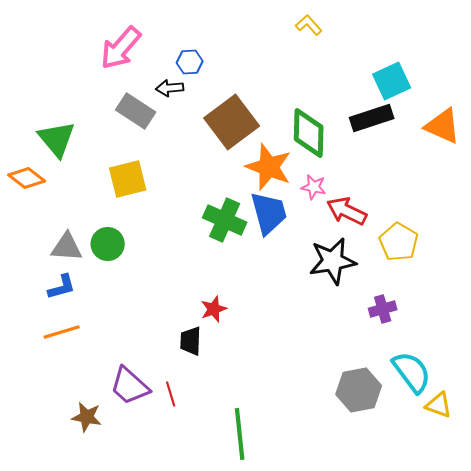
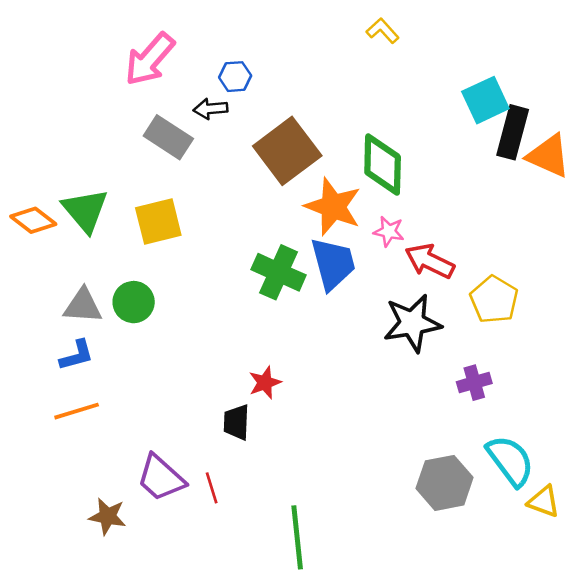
black rectangle: (372, 118) -> (513, 132), moved, turned -57
green triangle: (57, 139) -> (85, 210), moved

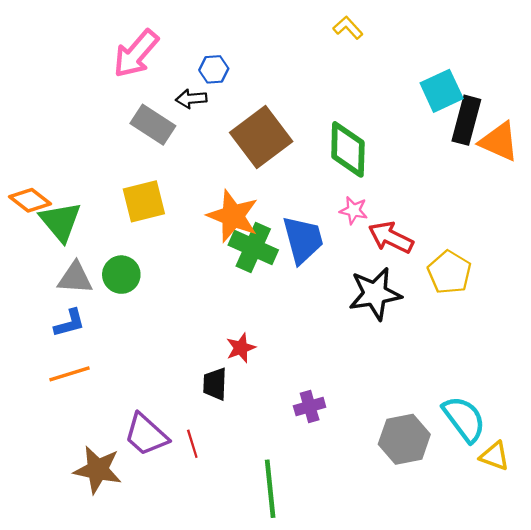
orange star: (333, 207) -> (233, 216), moved
green triangle: (85, 210) -> (60, 222), moved
purple cross: (474, 383) -> (310, 406), moved
brown star: (108, 516) -> (98, 470), size x1.4

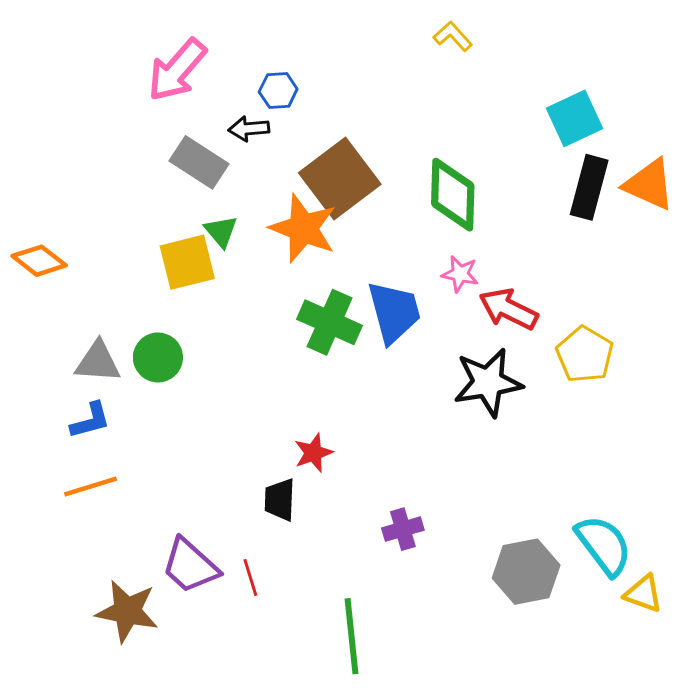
black rectangle: (466, 120) -> (589, 187), moved
orange star: (233, 216) -> (303, 228), moved
green triangle: (60, 222) -> (221, 231), moved, size x0.6

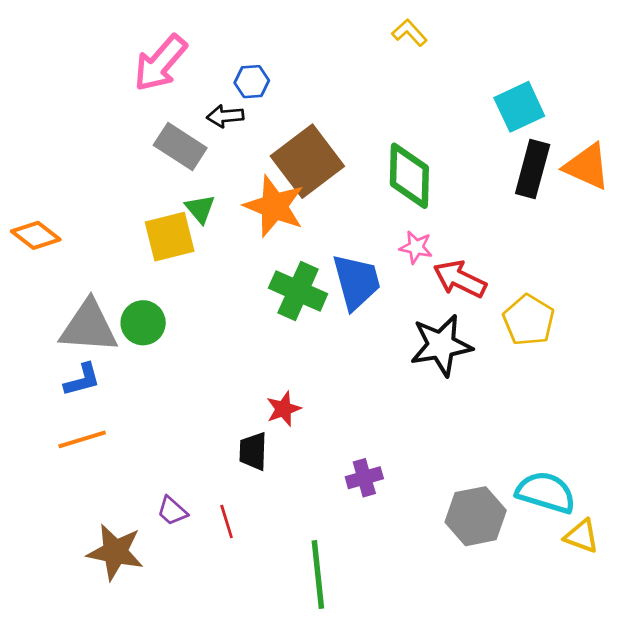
gray triangle: (98, 362) -> (89, 327), size x1.4
cyan semicircle: (604, 545) -> (546, 492), turned -36
purple trapezoid: (190, 566) -> (172, 511), size x0.6

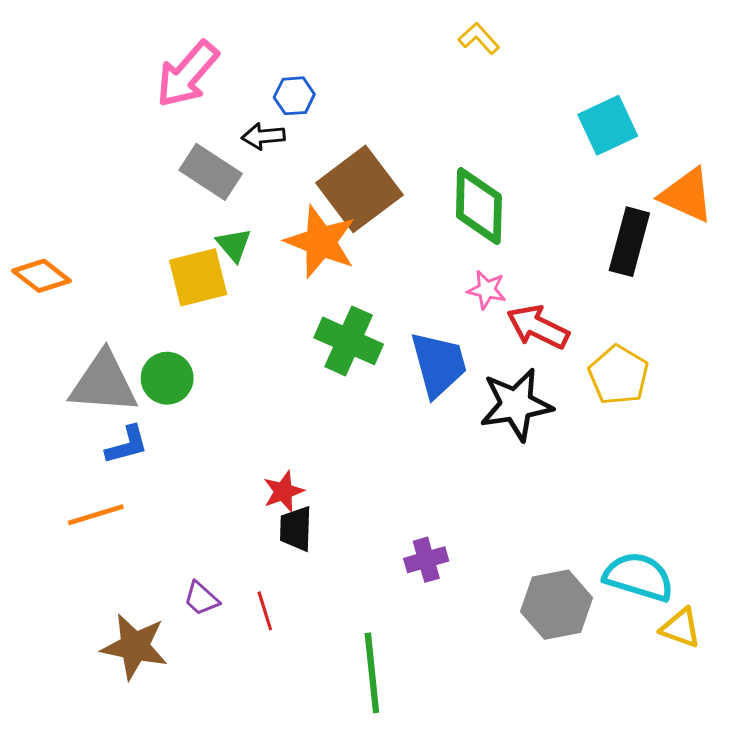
black rectangle: (533, 169) -> (629, 242), moved
blue trapezoid: (356, 282) -> (439, 364), moved
blue L-shape: (82, 380) -> (127, 445), moved
red star: (284, 409) -> (283, 491), moved

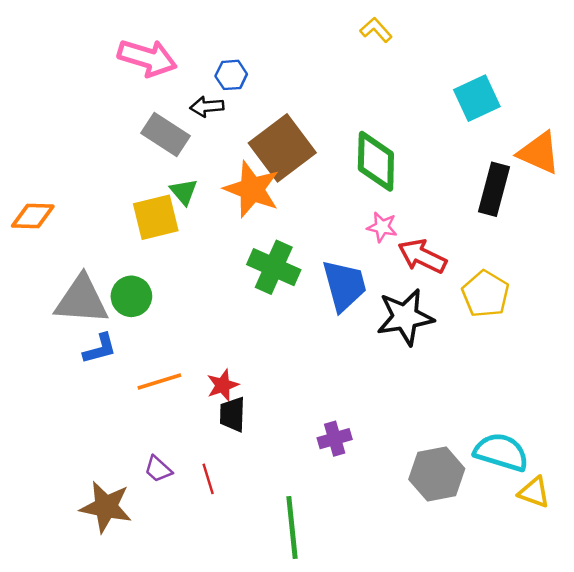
pink arrow: (187, 74) -> (147, 58), turned -114
orange diamond: (41, 276) -> (33, 216), turned -36
orange line: (96, 515) -> (159, 382), moved

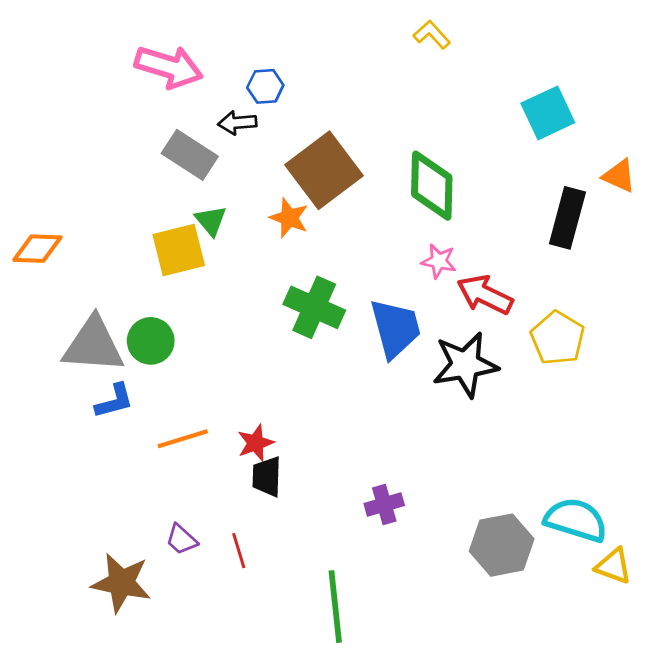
orange triangle: (539, 153) -> (619, 176), size x0.7
orange star: (252, 189) -> (289, 218), size x0.6

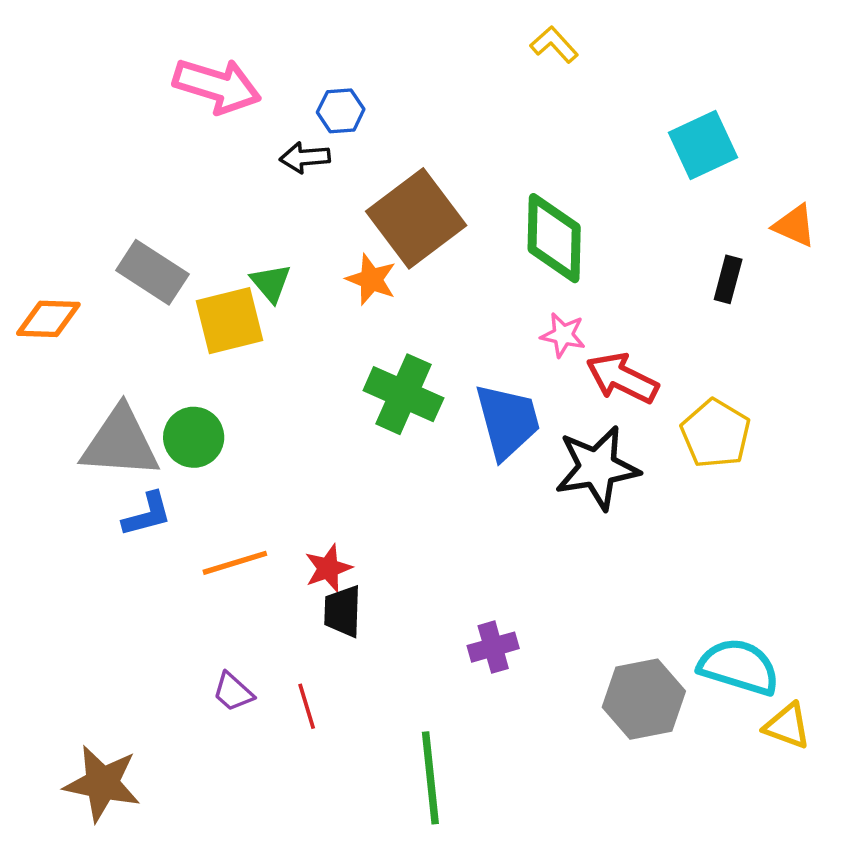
gray rectangle: (190, 155) -> (152, 272), moved
black rectangle: (567, 218) -> (728, 279), size x0.6
brown star: (121, 583) -> (102, 783), moved

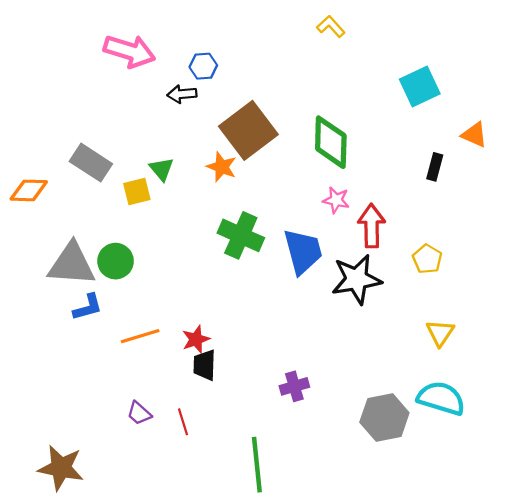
yellow square: (230, 321) -> (137, 191), size x0.7
red arrow: (622, 378) -> (372, 226), turned 63
yellow pentagon: (716, 434) -> (427, 259), size x0.7
yellow triangle: (787, 726) -> (440, 333), moved, turned 44

